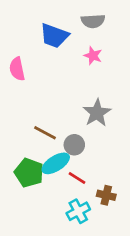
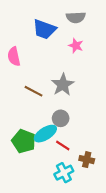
gray star: (97, 113) -> (63, 85), moved
brown line: (45, 133) -> (33, 91), moved

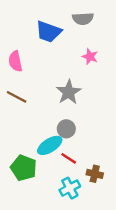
pink star: (76, 46) -> (90, 57), moved
brown line: (33, 91) -> (17, 97), moved
green pentagon: (24, 141) -> (24, 168), moved

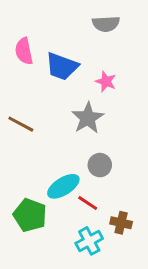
blue trapezoid: (49, 32) -> (62, 66), moved
pink star: (90, 57) -> (106, 82), moved
pink semicircle: (15, 61) -> (24, 51), moved
gray circle: (66, 129) -> (100, 165), moved

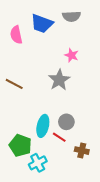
blue trapezoid: (62, 66) -> (42, 24), moved
gray circle: (100, 165) -> (66, 122), moved
cyan ellipse: (63, 186) -> (43, 126), turned -45
cyan cross: (89, 241) -> (38, 163), moved

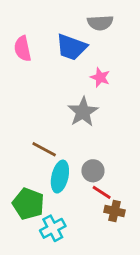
blue trapezoid: (42, 24) -> (71, 47), moved
brown line: (14, 84) -> (44, 149), moved
red line: (59, 137) -> (102, 192), moved

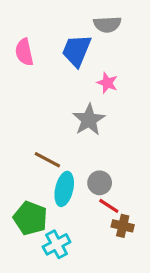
blue trapezoid: (71, 47) -> (77, 51), turned 92

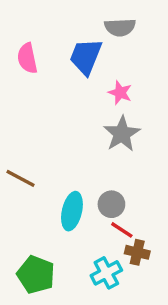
gray star: (89, 120) -> (122, 134), moved
brown line: (47, 160) -> (20, 178), moved
green pentagon: (30, 218) -> (36, 275), moved
cyan cross: (57, 244) -> (106, 273), moved

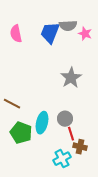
gray semicircle: (120, 27) -> (68, 26), moved
pink star: (120, 93) -> (85, 34), moved
red line: (122, 230) -> (71, 134), turned 40
green pentagon: (36, 275) -> (21, 133), moved

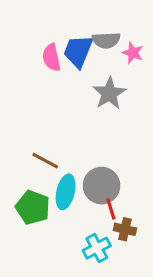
pink semicircle: (16, 34) -> (52, 57), moved
gray star: (71, 78) -> (109, 93), moved
brown line: (12, 104) -> (45, 161), moved
gray circle: (65, 119) -> (101, 186), size x1.5

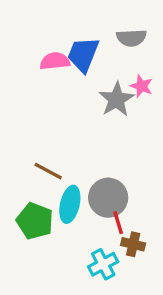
gray semicircle: (106, 40) -> (131, 38), moved
pink star: (133, 53) -> (141, 86), moved
pink semicircle: (52, 57) -> (55, 61), turned 96

